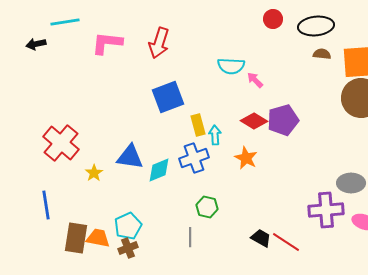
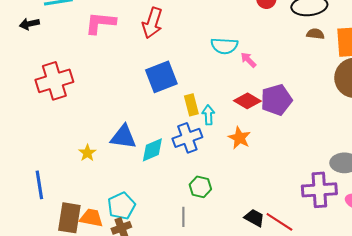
red cross: (61, 143) -> (54, 81), moved, turned 33

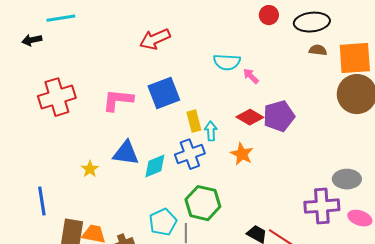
pink L-shape: (100, 23) -> (118, 100), moved
red arrow: (152, 23) -> (155, 39), turned 48
green hexagon: (200, 187) -> (203, 203), size x1.6
cyan pentagon: (121, 206) -> (163, 222), moved

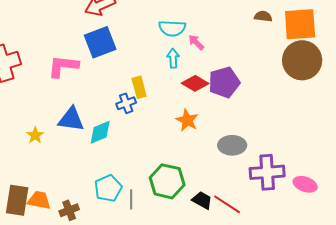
blue square: (164, 93) -> (100, 42), moved
cyan arrow: (211, 131) -> (173, 58), moved
blue cross: (190, 154) -> (126, 103), moved, size x0.7
gray ellipse: (347, 179) -> (232, 145), moved
green hexagon: (203, 203) -> (167, 181), moved

